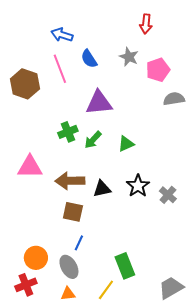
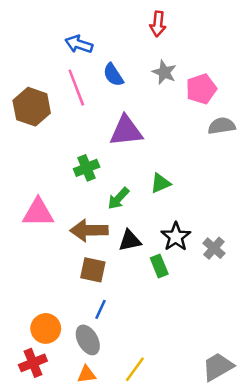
red arrow: (146, 24) -> (158, 24), moved
green arrow: (93, 140) -> (118, 198), moved
green rectangle: (125, 266) -> (159, 266), moved, size x0.7

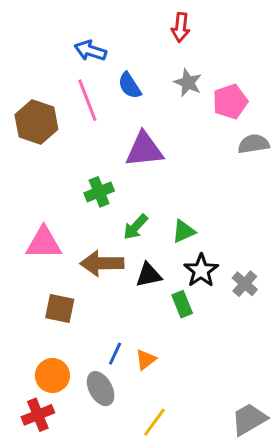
green triangle: (160, 183) -> (184, 231), moved
brown square: (93, 270) -> (60, 308), moved
orange triangle: (87, 374) -> (146, 359), moved, turned -30

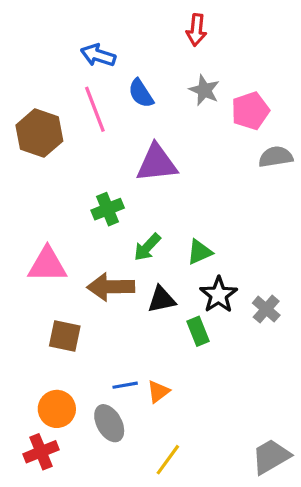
blue line: (115, 354) -> (125, 385), turned 55

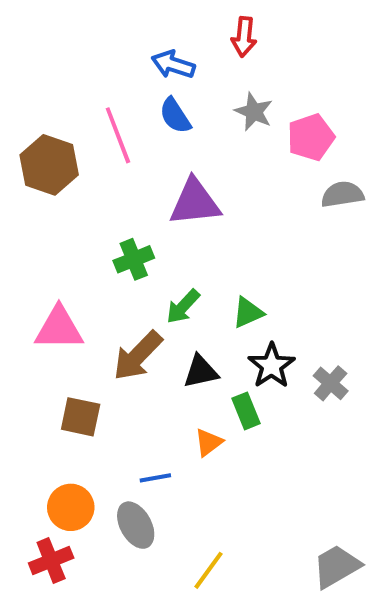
blue arrow: (98, 55) -> (173, 64), moved
brown arrow: (111, 287) -> (138, 356), turned -45
orange triangle: (158, 392) -> (209, 442), moved

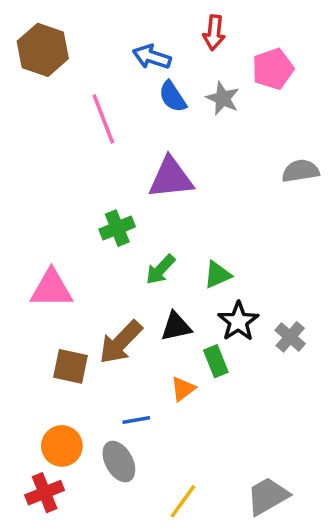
blue semicircle: (175, 116) -> (173, 97), moved
pink pentagon: (311, 137) -> (273, 69), moved
brown hexagon: (49, 165) -> (43, 50), moved
brown arrow: (138, 356) -> (121, 342), moved
gray trapezoid: (336, 566) -> (268, 496), moved

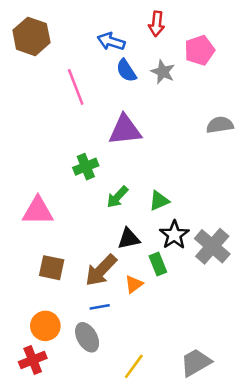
gray cross: (290, 337) -> (212, 246), size x1.6
brown arrow: (121, 342) -> (101, 270), moved

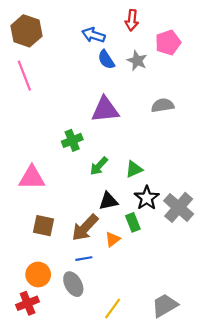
pink line: (76, 87) -> (24, 76), moved
gray semicircle: (220, 125) -> (163, 105), moved

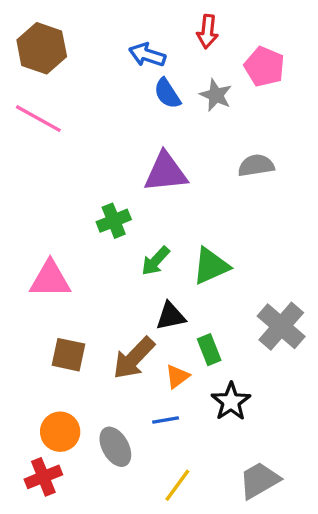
pink pentagon: (168, 43) -> (264, 67), turned -30
pink line: (24, 76) -> (38, 119), turned -40
green triangle: (134, 169) -> (211, 266), size x1.4
black star: (147, 198) -> (231, 402), moved
blue line: (84, 259) -> (166, 420), moved

